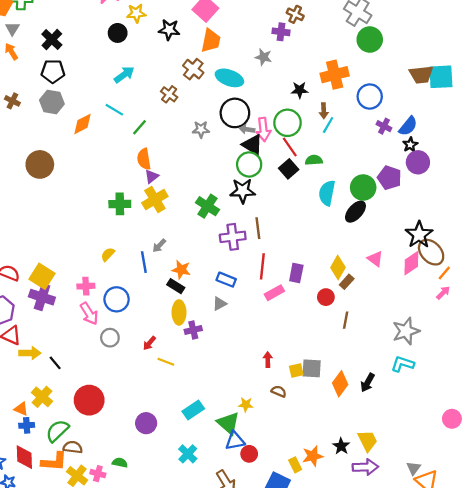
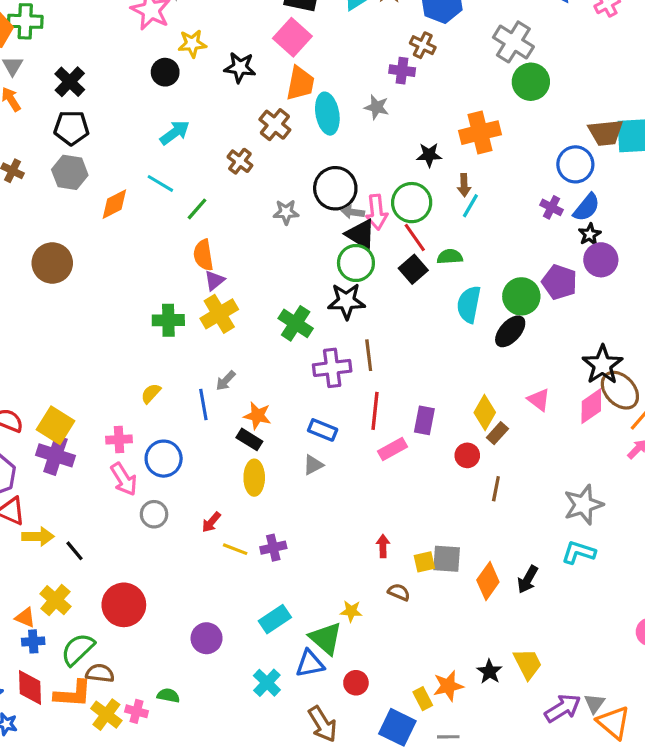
cyan ellipse: (229, 78) -> (327, 114), moved, turned 60
blue circle: (370, 97) -> (575, 164), moved
purple cross: (193, 330) -> (273, 548), moved
blue triangle: (235, 441) -> (310, 664), moved
purple arrow: (365, 467) -> (563, 708), moved, turned -30

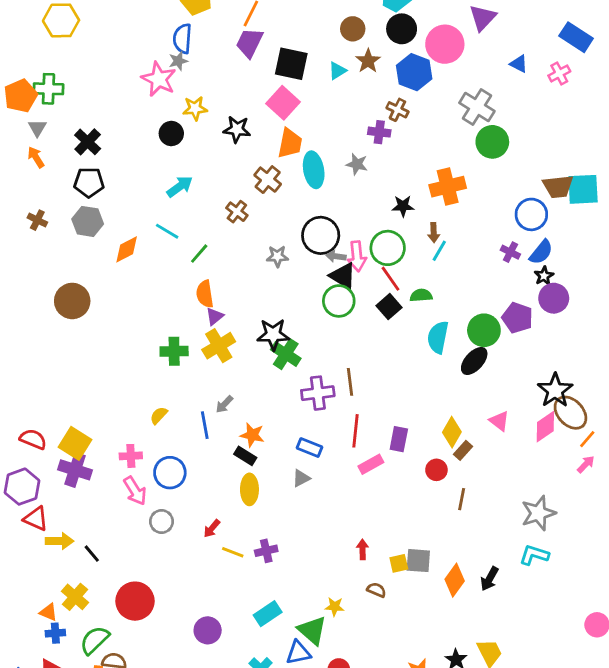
black star: (346, 301) -> (273, 334), moved

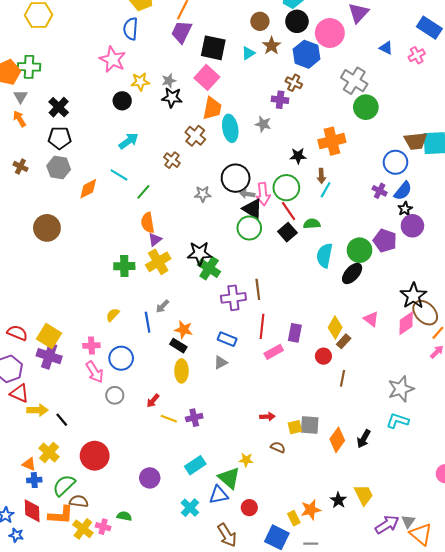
gray star: (178, 61) -> (169, 81), moved
red arrow: (363, 549) -> (267, 416), turned 88

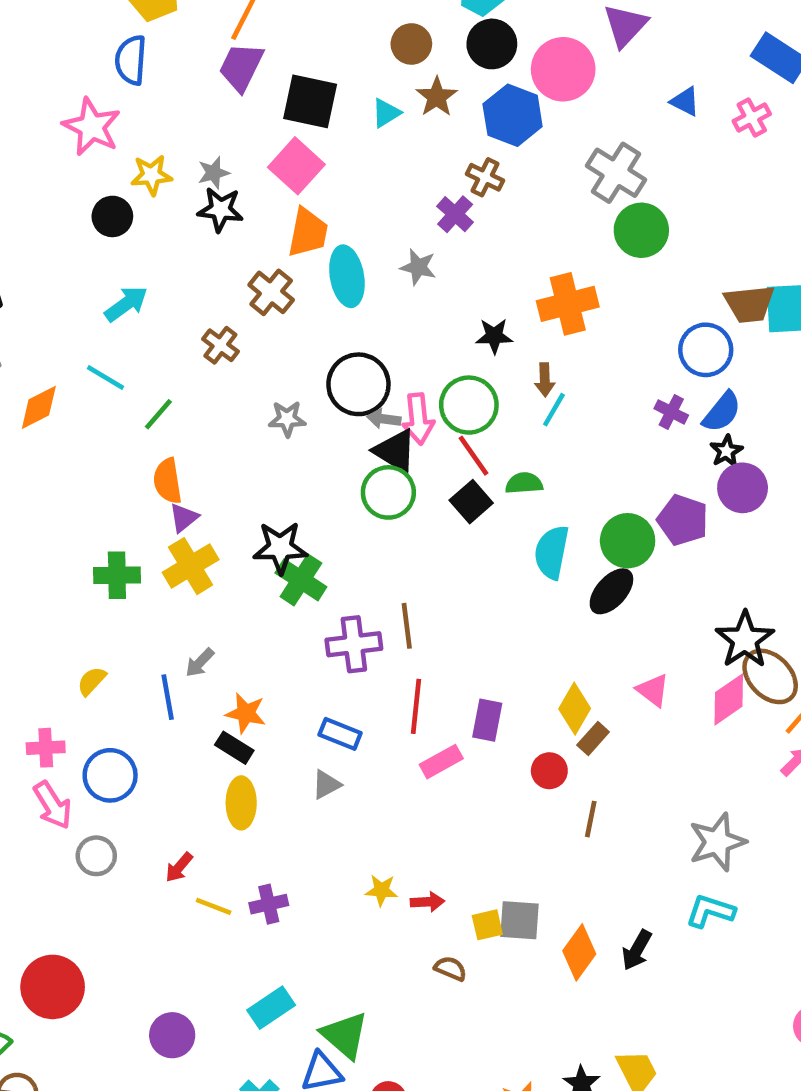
purple cross: (280, 100) -> (455, 214), turned 35
yellow star: (246, 460) -> (381, 890), moved

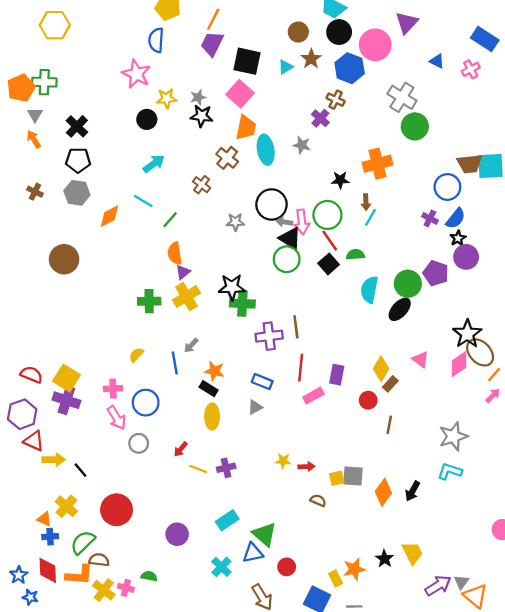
green cross: (301, 580) -> (242, 304), turned -30

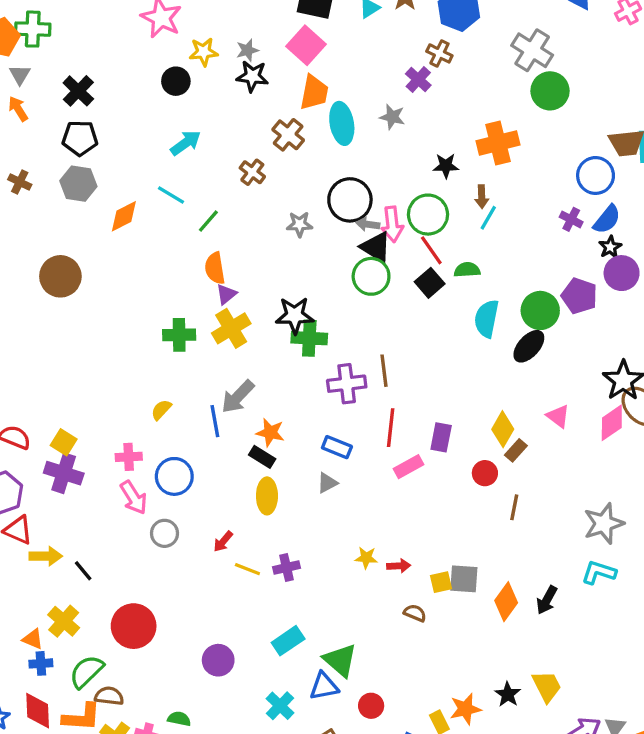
gray arrow: (191, 345) -> (238, 397), size x1.6
yellow square: (66, 378) -> (64, 442), size x0.7

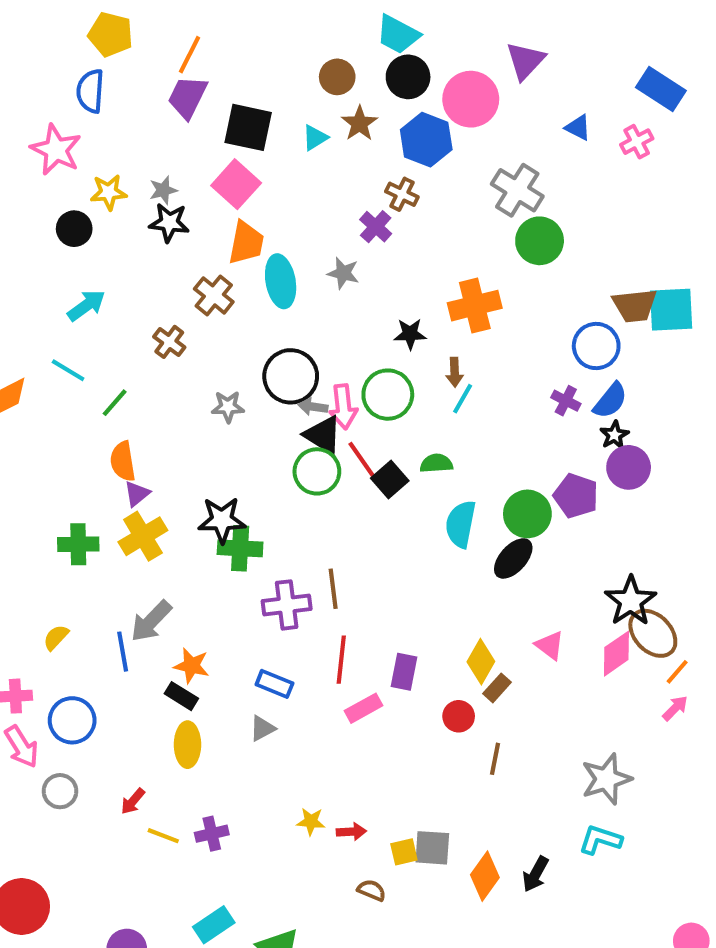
red line: (431, 250) -> (361, 459), moved

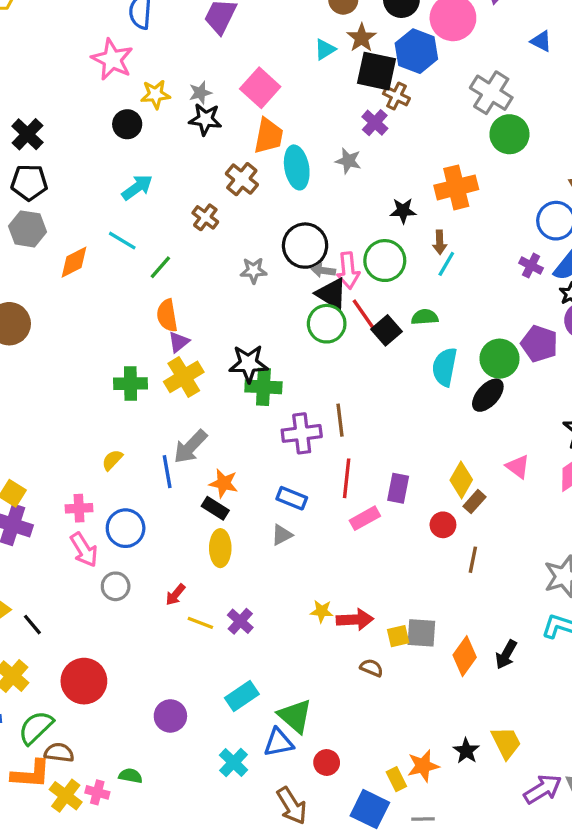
black square: (248, 127) -> (377, 71), moved
red arrow: (351, 832) -> (355, 620), size x1.5
purple cross: (212, 834) -> (240, 621), turned -35

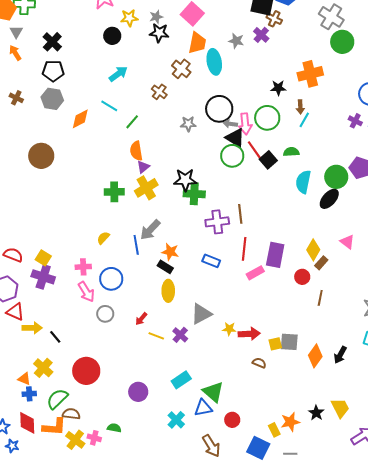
gray star: (348, 161) -> (236, 41), moved
purple rectangle: (398, 488) -> (275, 255), size x1.4
gray triangle: (282, 535) -> (201, 314), moved, size x1.6

